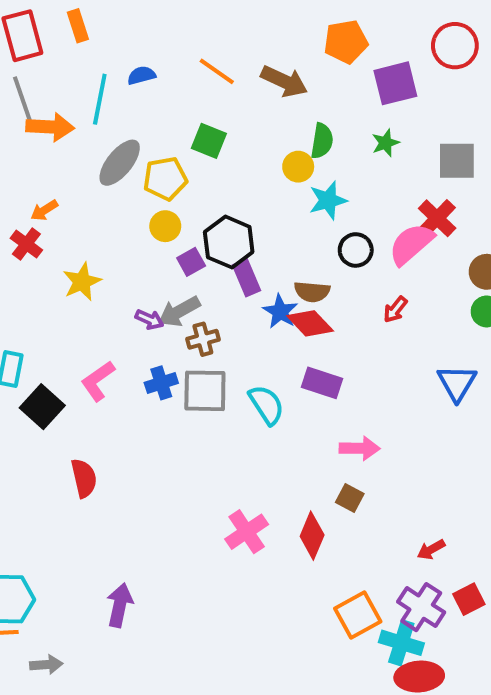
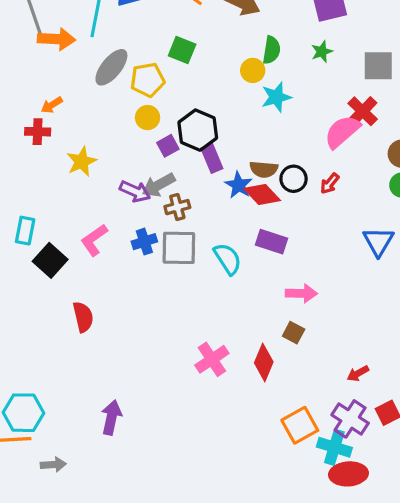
red cross: (26, 244) -> (38, 132), turned -35
black circle: (356, 250) -> (294, 179), moved
purple arrow: (149, 319) -> (135, 191), size x1.4

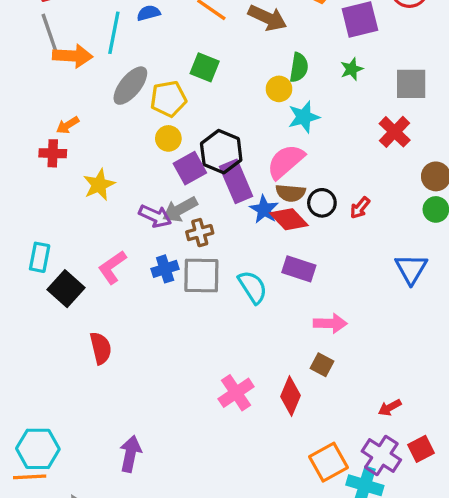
pink semicircle: (342, 132) -> (286, 162), moved
purple square: (168, 146) -> (190, 168), size x1.4
purple rectangle: (212, 158) -> (236, 181), size x1.4

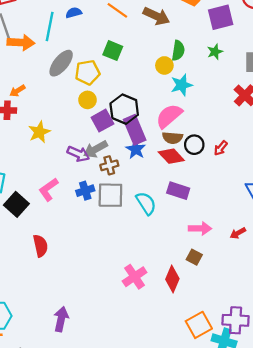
blue star: (264, 209) -> (136, 149), moved
red arrow: (390, 408) -> (238, 233), moved
purple cross: (381, 455) -> (236, 320), turned -30

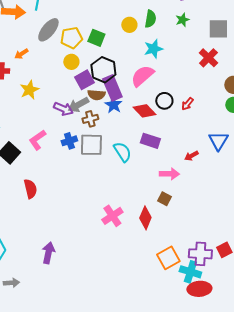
green square: (113, 51) -> (96, 38), moved
yellow circle: (164, 65) -> (129, 25), moved
orange arrow: (17, 91) -> (21, 54), moved
brown semicircle: (172, 138) -> (96, 95), moved
red arrow: (238, 233) -> (191, 156), moved

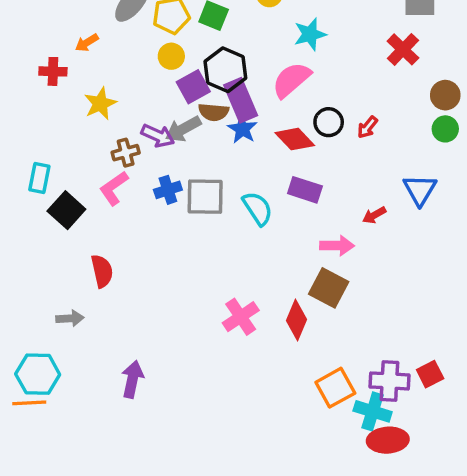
brown cross: (90, 119) -> (126, 153), moved
brown square: (164, 199) -> (329, 288), size x1.6
gray arrow: (11, 283) -> (70, 318), moved

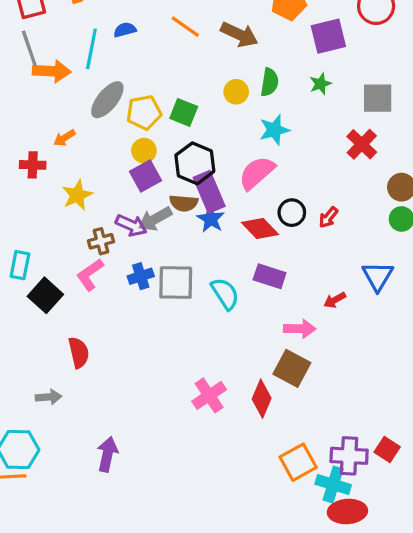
purple square: (193, 87) -> (146, 176), moved
red square: (430, 374) -> (387, 449), turned -30

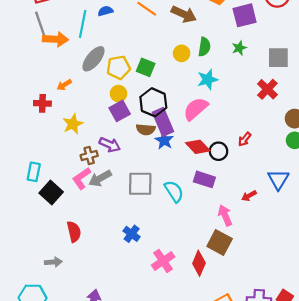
black circle: (292, 213) -> (219, 151), moved
gray arrow: (155, 219) -> (100, 178), moved
blue cross: (141, 276) -> (132, 234), moved, turned -35
pink arrow: (300, 329) -> (225, 215), turned -114

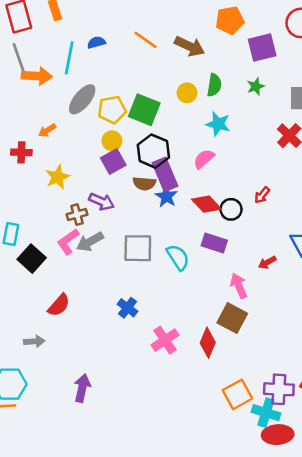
green square: (146, 67) -> (144, 110), size x1.4
cyan star: (208, 79) -> (218, 124), turned 30
pink semicircle: (196, 109) -> (204, 159), size x0.7
red semicircle: (74, 232) -> (59, 305), turned 54

